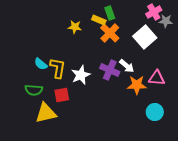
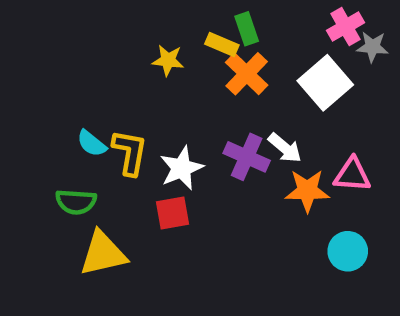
red square: (62, 95) -> (173, 213), moved

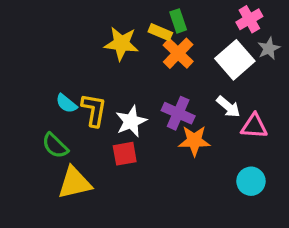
gray star: (372, 47) -> (269, 48), moved, turned -30
yellow star: (168, 60) -> (121, 44), size x1.5
white arrow: (285, 148) -> (228, 107), moved
orange star: (307, 191) -> (194, 141), moved
green semicircle: (76, 202) -> (55, 146), turned 40

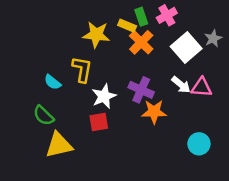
pink cross: (249, 19) -> (167, 15), moved
yellow L-shape: (94, 110) -> (82, 69), moved
pink triangle: (254, 126) -> (202, 87), moved

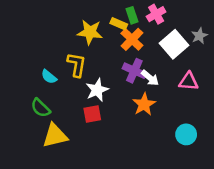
white arrow: (181, 85) -> (150, 78), moved
purple cross: (141, 90) -> (134, 71), moved
orange star: (154, 112) -> (144, 104), turned -30

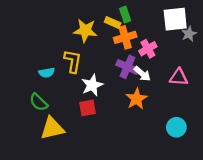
pink cross: (156, 14) -> (148, 49), moved
orange cross: (132, 39) -> (125, 37), turned 30
white square: (174, 44) -> (175, 19), moved, turned 35
cyan semicircle: (49, 77) -> (47, 73), turned -49

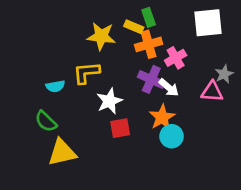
gray star: (189, 34) -> (224, 74), moved
yellow L-shape: (73, 61) -> (86, 73), turned -105
red square: (88, 108) -> (120, 128), moved
cyan circle: (176, 127) -> (172, 136), moved

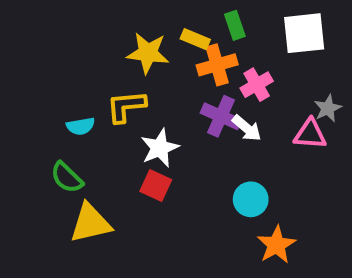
green rectangle: (149, 17) -> (235, 25), moved
orange star: (162, 117) -> (276, 245), moved
red square: (120, 128) -> (156, 185), moved, turned 35

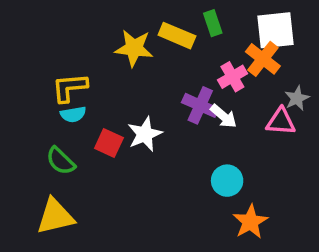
yellow rectangle: (195, 39) -> (177, 36), size x1.4
orange cross: (217, 65) -> (263, 59), moved, turned -36
yellow L-shape: (126, 106) -> (70, 88), moved
red square: (156, 185) -> (109, 143), moved
yellow triangle: (90, 223) -> (55, 216), moved

